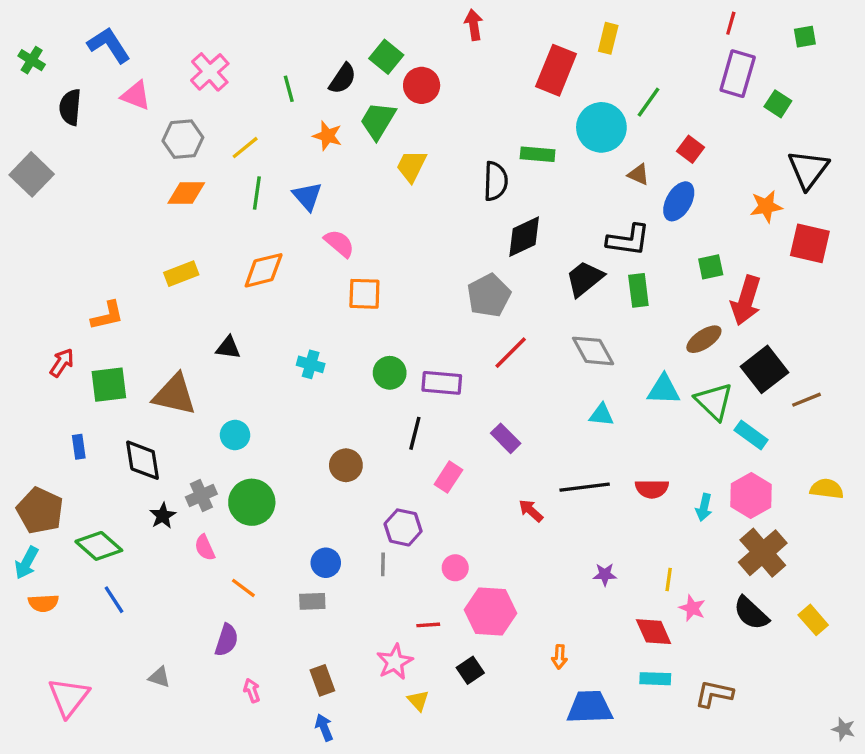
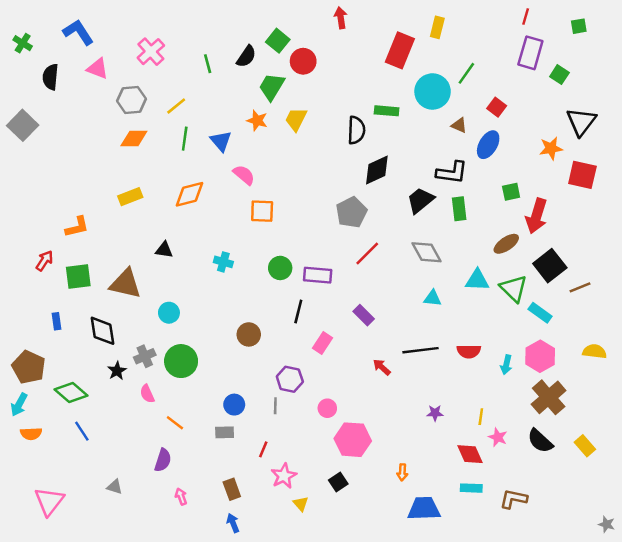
orange star: (327, 136) -> (257, 120), moved
red line: (428, 625) -> (263, 449), moved, turned -63

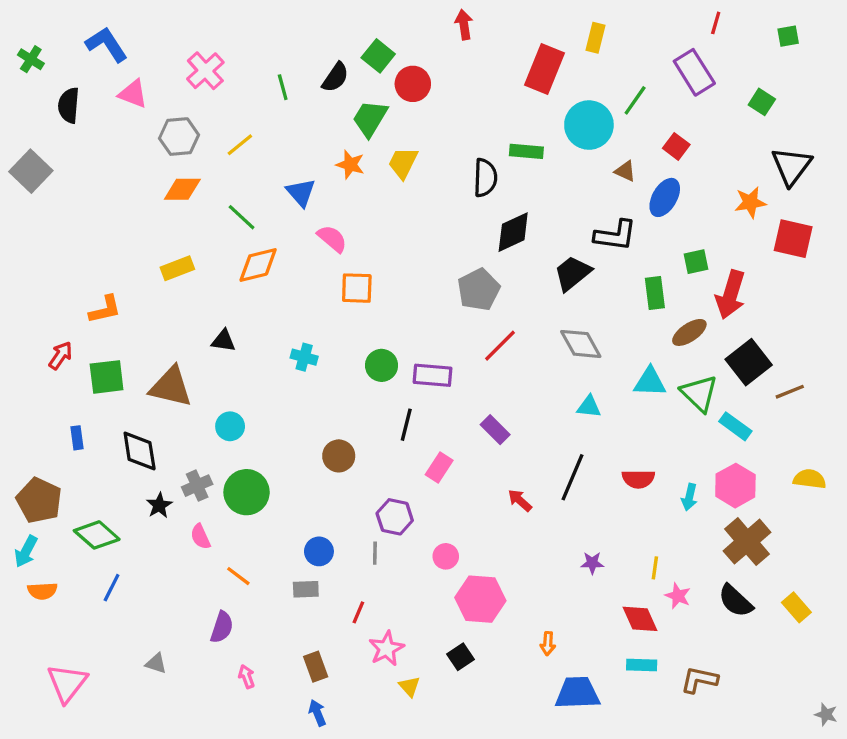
purple rectangle: (530, 53) -> (694, 72), moved, turned -48
green line: (185, 139) -> (242, 217), moved, turned -55
green rectangle: (459, 209) -> (655, 293), moved
black line: (420, 350) -> (572, 477), turned -60
blue line: (82, 431) -> (112, 588), turned 60

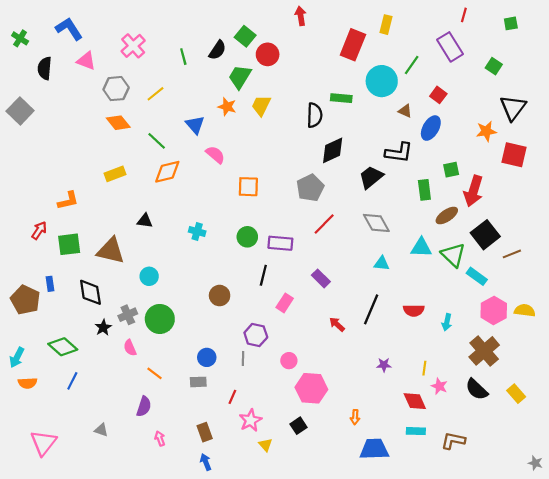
orange diamond: (182, 189) -> (118, 123), turned 50
orange square: (357, 288) -> (248, 187), moved
pink hexagon: (735, 486) -> (494, 310), moved
brown pentagon: (39, 500) -> (25, 300), moved

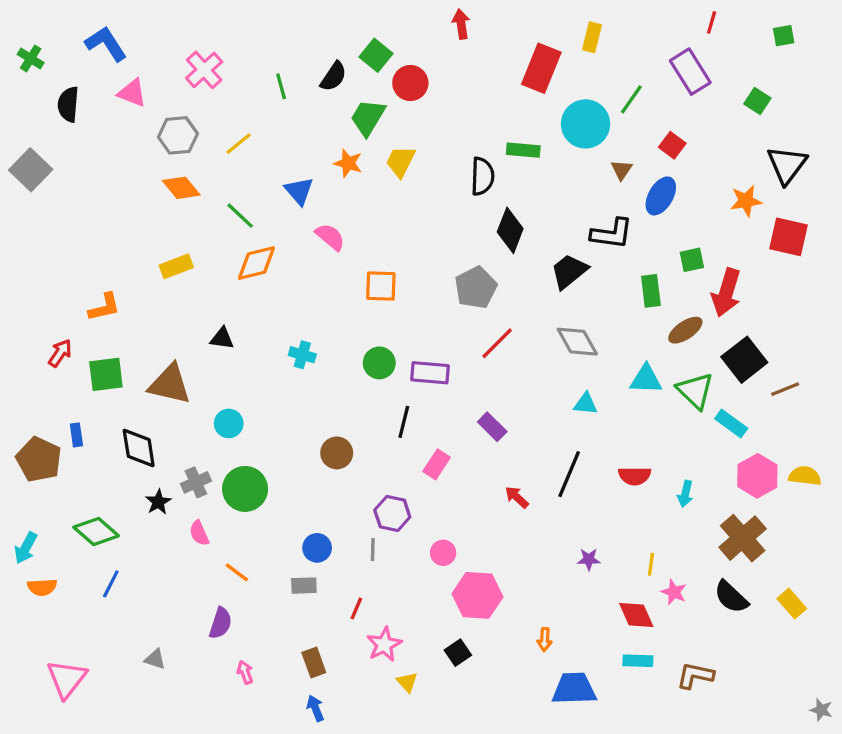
brown triangle: (405, 111) -> (622, 170), turned 40
black diamond: (333, 150) -> (510, 230), turned -44

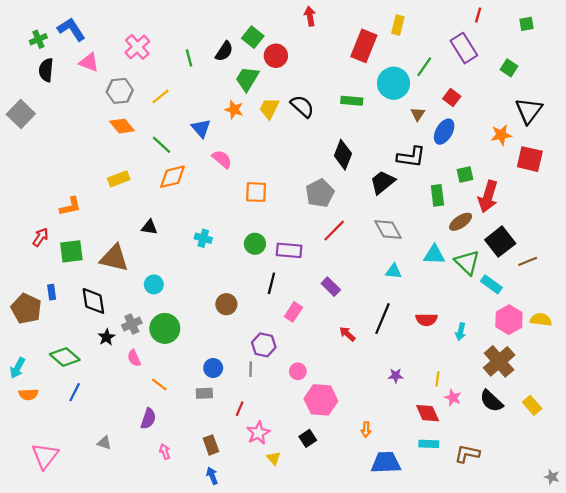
green cross: (31, 58) -> (38, 39), moved, turned 35
black semicircle: (482, 176) -> (302, 106), moved, turned -50

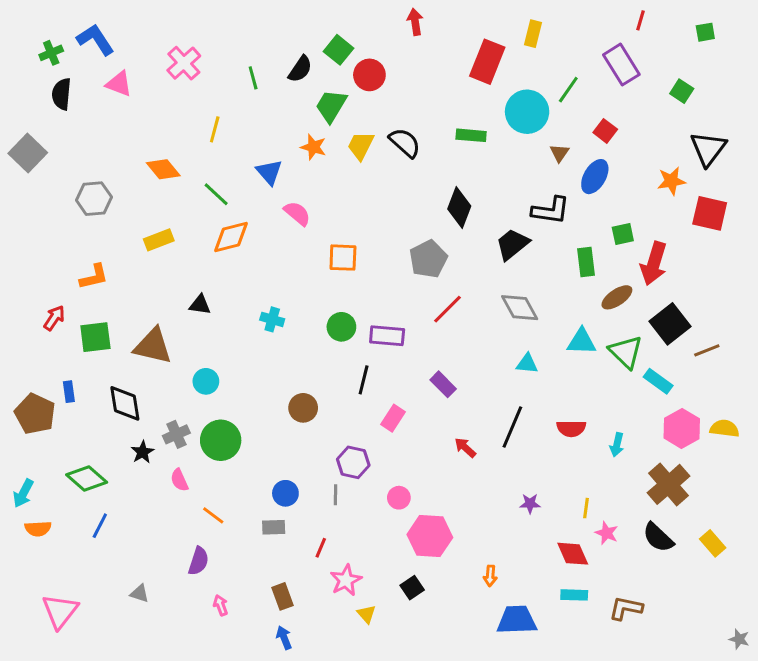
gray hexagon: (120, 91) -> (94, 199), moved
yellow line: (160, 96) -> (215, 129), turned -36

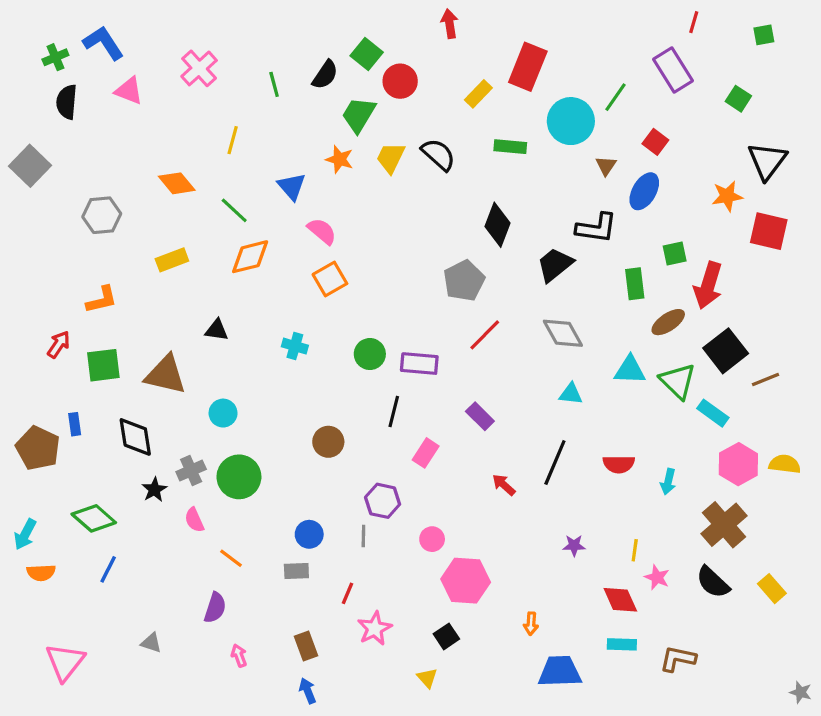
yellow rectangle: (533, 34) -> (478, 94), moved, turned 30
orange square: (343, 258) -> (330, 279), moved, turned -32
yellow triangle: (366, 614) -> (427, 678), moved

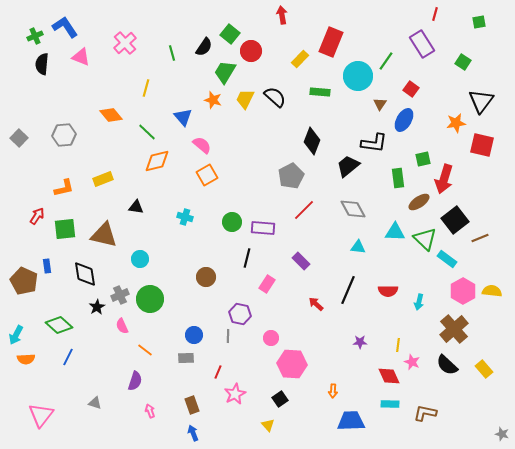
gray square: (30, 166) -> (19, 138), moved, size x0.7
yellow rectangle: (172, 260) -> (103, 179), moved

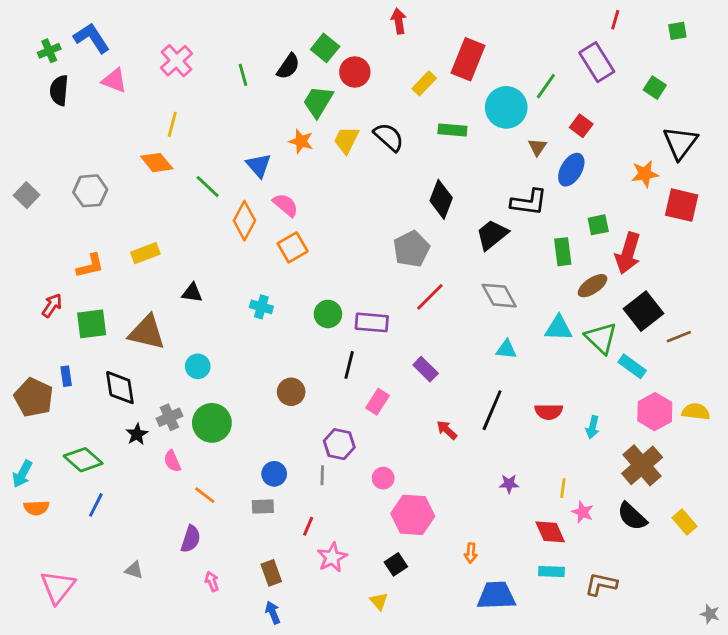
yellow line: (146, 88) -> (172, 124), moved
orange diamond: (157, 161) -> (244, 221), moved, turned -48

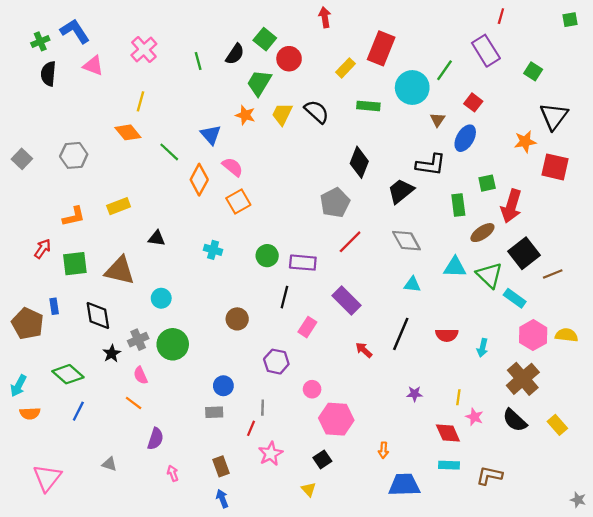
green square: (677, 31) -> (570, 20), moved
purple rectangle: (426, 369) -> (347, 301), size x1.4
gray line: (322, 475) -> (263, 408), moved
orange line: (205, 495) -> (134, 403), moved

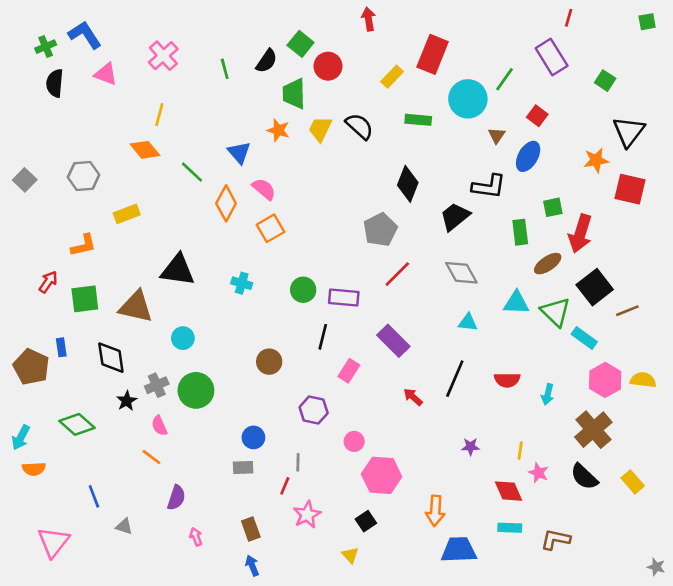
green trapezoid: (259, 83) -> (294, 94), turned -32
yellow rectangle: (119, 206) -> (127, 214), moved
black triangle: (157, 238) -> (178, 270), size x1.8
blue line: (78, 411) -> (94, 496), moved, turned -48
orange arrow: (383, 450) -> (435, 511), size x1.6

